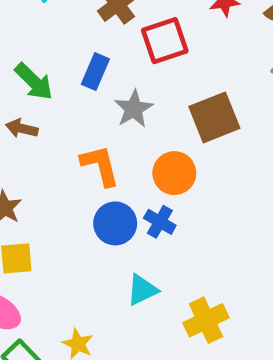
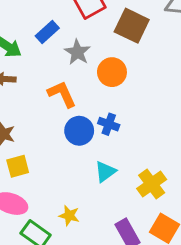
blue rectangle: (95, 72) -> (47, 32), turned 35
brown square: (214, 117) -> (132, 26), moved, turned -32
orange circle: (174, 173) -> (112, 72), moved

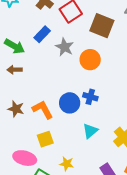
orange L-shape: (62, 94) -> (43, 110), moved
yellow square: (18, 166) -> (45, 139), moved

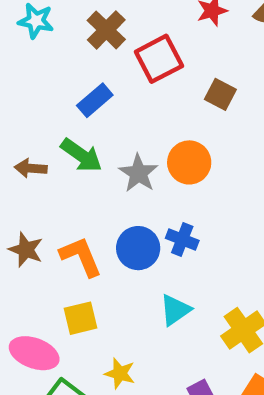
brown square: (102, 26) -> (220, 94), size x0.6
green arrow: (15, 46) -> (81, 155), moved
gray star: (65, 47) -> (139, 173), moved

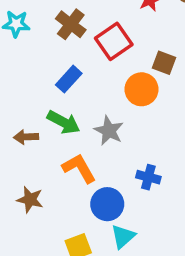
orange circle: (189, 162) -> (141, 89), moved
blue circle: (138, 248) -> (107, 204), moved
orange L-shape: (81, 257) -> (79, 168), moved
cyan triangle: (175, 310) -> (123, 236), moved

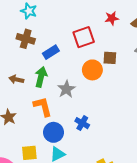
brown cross: (71, 24) -> (26, 39), moved, turned -36
brown square: (164, 63) -> (110, 58), turned -32
green arrow: (64, 122) -> (41, 77), turned -120

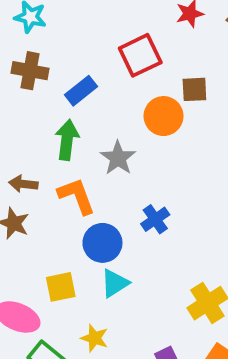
brown arrow: (16, 79) -> (23, 184), moved
blue cross: (82, 123) -> (155, 219), turned 32

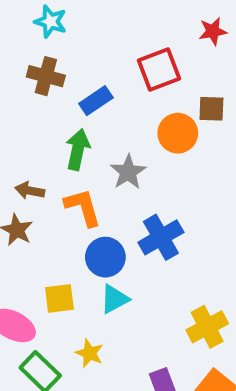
blue cross: (155, 219) -> (161, 237), size x1.5

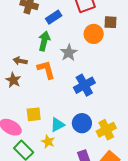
blue circle: (105, 257) -> (82, 123), moved
cyan triangle: (114, 299) -> (57, 125), moved

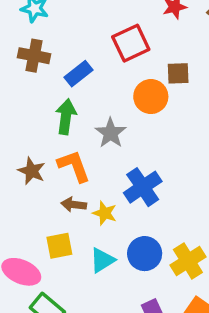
brown arrow: (20, 61) -> (74, 205), moved
brown star: (13, 80) -> (32, 171), moved
yellow star: (48, 142) -> (105, 213), moved

